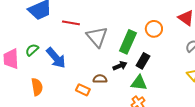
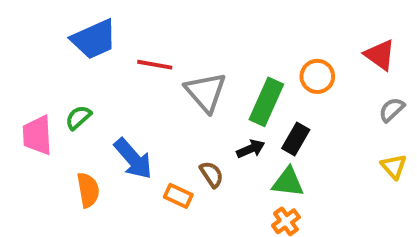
blue arrow: (56, 58) -> (133, 159), moved
brown semicircle: (100, 79) -> (212, 174), turned 56

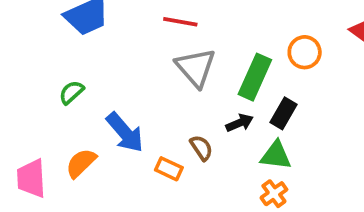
red line: (155, 65) -> (180, 22), moved
pink trapezoid: (37, 135) -> (31, 178), moved
orange semicircle: (88, 190) -> (81, 163), turned -124

